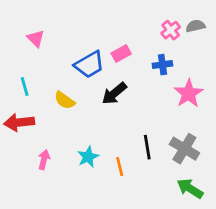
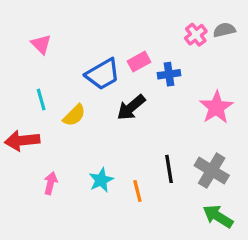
blue cross: (162, 65) -> (169, 74), moved
cyan line: (25, 87) -> (41, 99), moved
yellow semicircle: (65, 100) -> (74, 115), turned -80

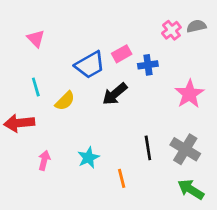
orange line: (137, 191) -> (122, 178), moved

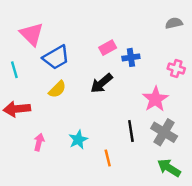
pink cross: (171, 30) -> (176, 68), moved, turned -35
pink triangle: (36, 39) -> (32, 34), size x1.5
blue trapezoid: (90, 65) -> (56, 57), moved
cyan line: (36, 87) -> (14, 70), moved
pink star: (189, 94) -> (155, 99), moved

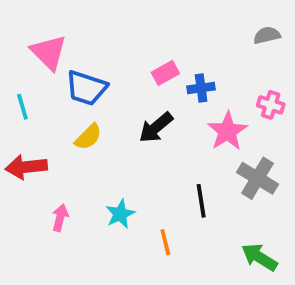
blue trapezoid: (56, 57) -> (86, 88), turned 48
pink star: (155, 99) -> (227, 131), moved
gray cross: (164, 132) -> (257, 178), moved

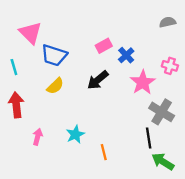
blue cross: (201, 88) -> (126, 55), turned -35
red arrow: (26, 167) -> (16, 105), turned 90
black line: (201, 201) -> (149, 138), moved

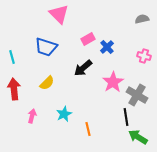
pink triangle: (30, 33) -> (59, 14), moved
pink star: (143, 82) -> (113, 82), moved
yellow semicircle: (55, 86) -> (47, 83), moved

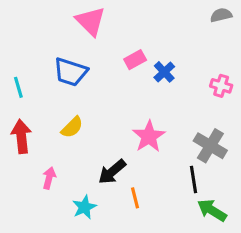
gray semicircle: (142, 19) -> (221, 15), moved
black arrow: (83, 68) -> (112, 172), moved
pink star: (113, 82) -> (149, 136), moved
cyan star: (64, 114) -> (84, 207), moved

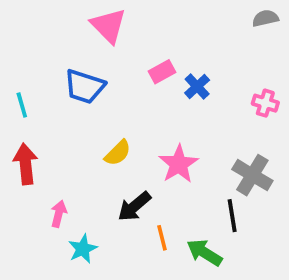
yellow semicircle: (72, 127) -> (118, 153), moved
cyan star: (84, 207) -> (83, 249), moved
green arrow: (212, 210) -> (204, 253), moved

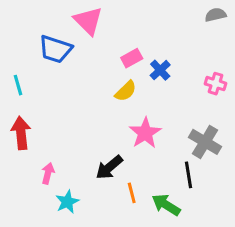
blue trapezoid: (85, 87) -> (55, 49), moved
yellow semicircle: (118, 153) -> (126, 91), moved

